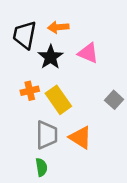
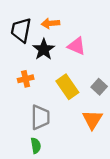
yellow rectangle: (58, 100) -> (67, 87), moved
orange triangle: (80, 137) -> (92, 120), moved, turned 30

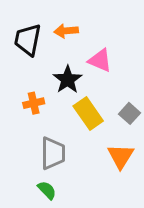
black star: (44, 49) -> (68, 80), moved
green semicircle: (36, 146) -> (47, 190), turned -35

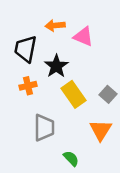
black trapezoid: (28, 40) -> (26, 49), moved
pink triangle: (100, 60) -> (83, 37), moved
green semicircle: (47, 190) -> (71, 158), moved

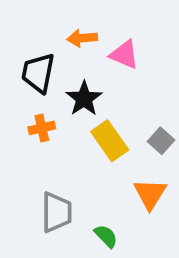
gray trapezoid: (44, 128) -> (57, 212), moved

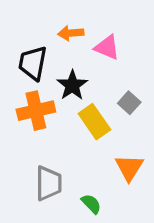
orange cross: (42, 128) -> (36, 111), size x1.6
gray square: (161, 141) -> (129, 103), moved

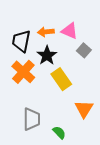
orange arrow: (71, 33) -> (46, 32), moved
gray square: (129, 103) -> (84, 50), moved
orange cross: (36, 111) -> (23, 72), turned -35

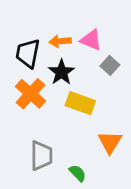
yellow rectangle: (61, 79) -> (80, 103), turned -35

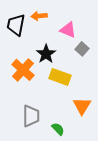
orange arrow: (60, 41) -> (39, 16), moved
black trapezoid: (28, 53) -> (16, 25), moved

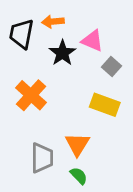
black star: (46, 54) -> (62, 53), moved
yellow rectangle: (60, 77) -> (105, 105), moved
orange triangle: (82, 106) -> (77, 144), moved

